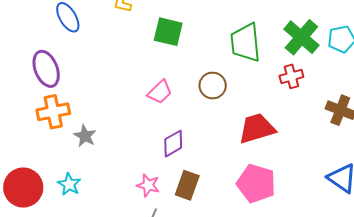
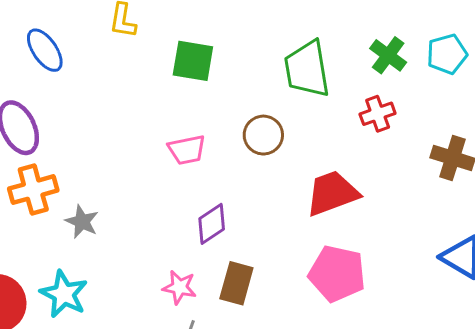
green cross: (301, 37) -> (388, 55), size x0.7
pink trapezoid: (160, 92) -> (187, 150), turned 36
cyan star: (69, 184) -> (64, 294), size x1.4

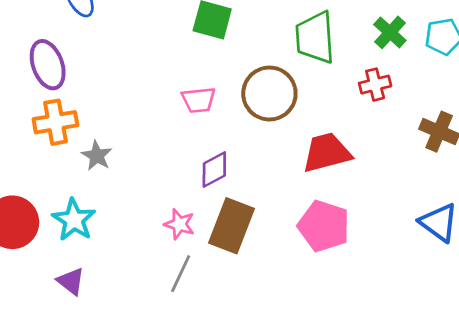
brown circle: (263, 135) -> (269, 94), size x1.5
brown rectangle: (236, 283) -> (232, 226), size x1.4

